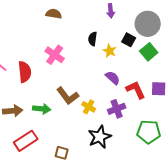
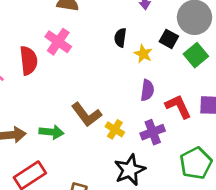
pink cross: (55, 55) -> (58, 42), moved
red semicircle: (25, 72) -> (28, 61), moved
purple semicircle: (113, 78) -> (147, 90), turned 56
green pentagon: (149, 132) -> (196, 163), turned -30

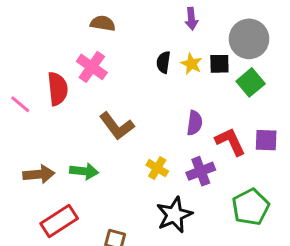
black square: (169, 39) -> (219, 64), turned -30
yellow star: (143, 54) -> (191, 64), moved
brown L-shape: (87, 115) -> (117, 126), moved

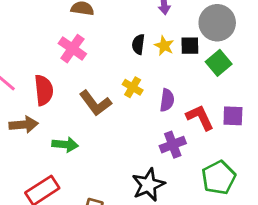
red semicircle: (58, 89) -> (44, 90), moved
yellow cross: (157, 168) -> (133, 87), moved
brown arrow: (39, 174) -> (24, 125), moved

